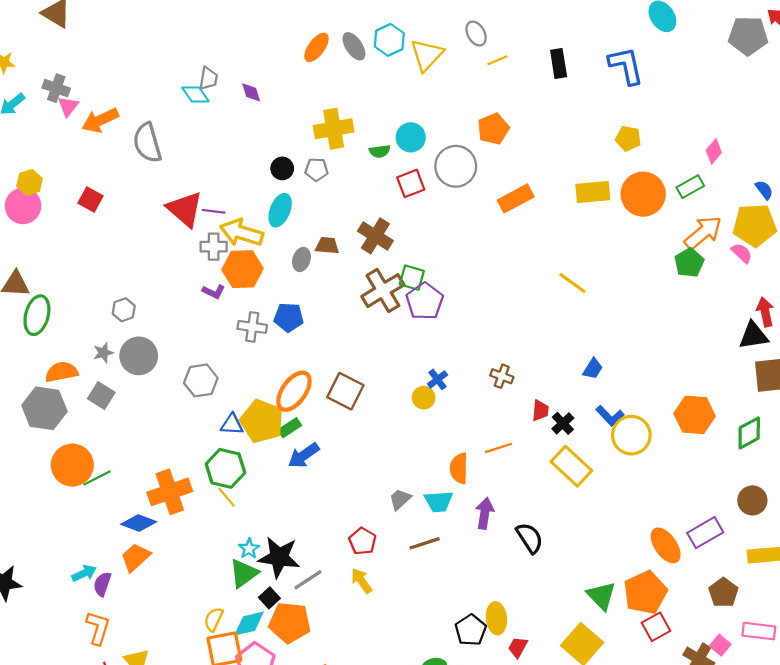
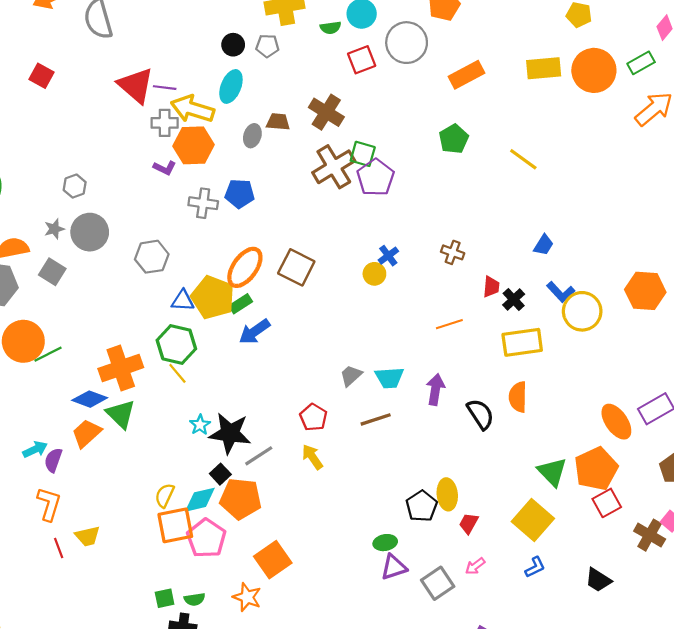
green pentagon: (689, 263) -> (454, 139), moved
yellow rectangle: (571, 466) -> (522, 342), turned -51
orange semicircle: (459, 468) -> (518, 397), moved
green triangle: (244, 573) -> (121, 414), moved, turned -40

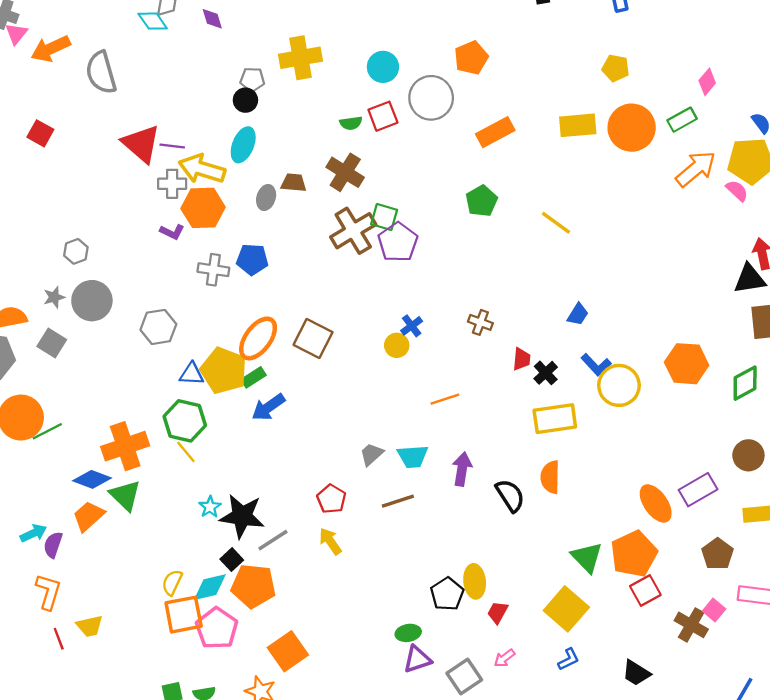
green semicircle: (331, 28) -> (351, 123), moved
gray pentagon: (267, 46) -> (252, 79), moved
orange line: (449, 324) -> (445, 399), moved

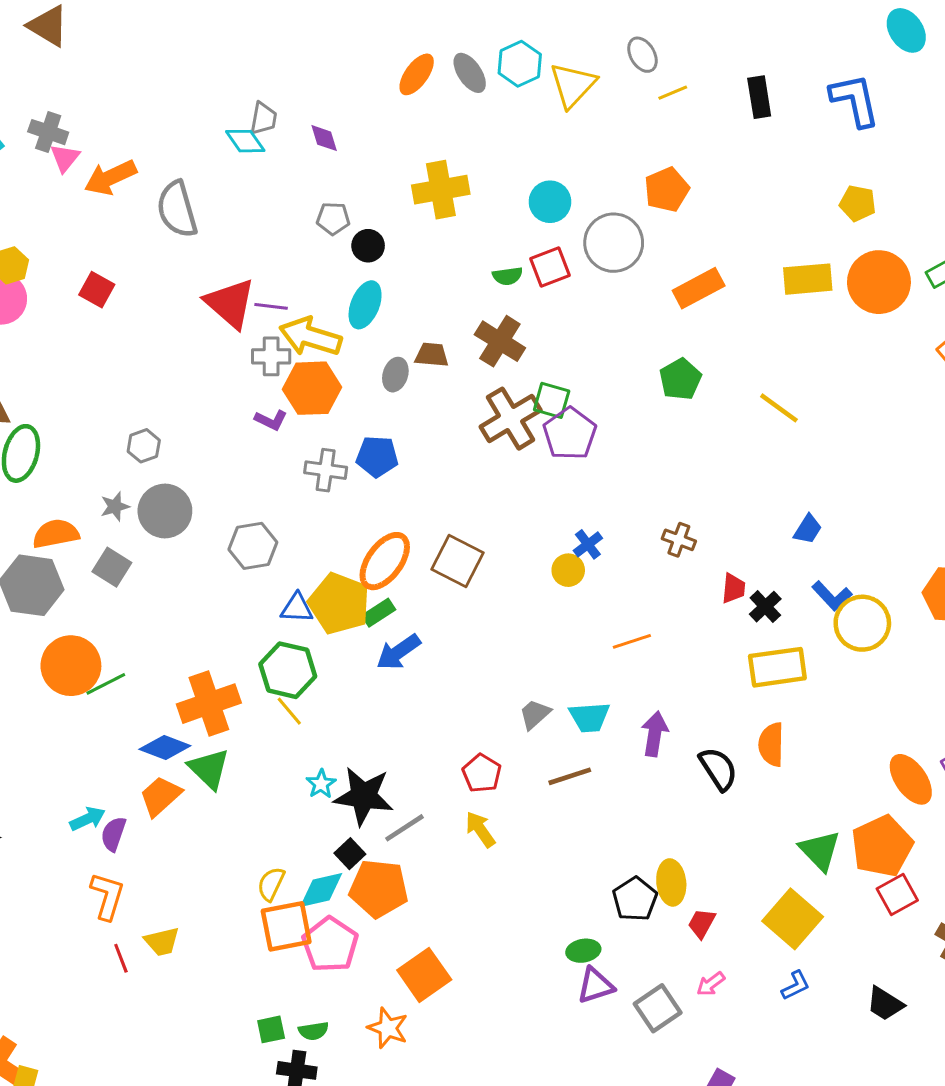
gray pentagon: (252, 79) -> (333, 218), moved

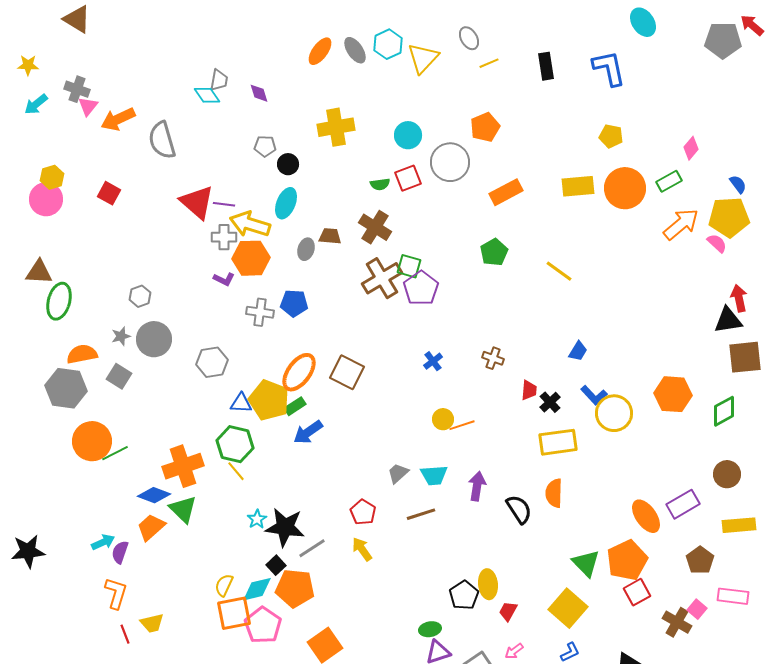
yellow circle: (568, 570) -> (443, 419), moved

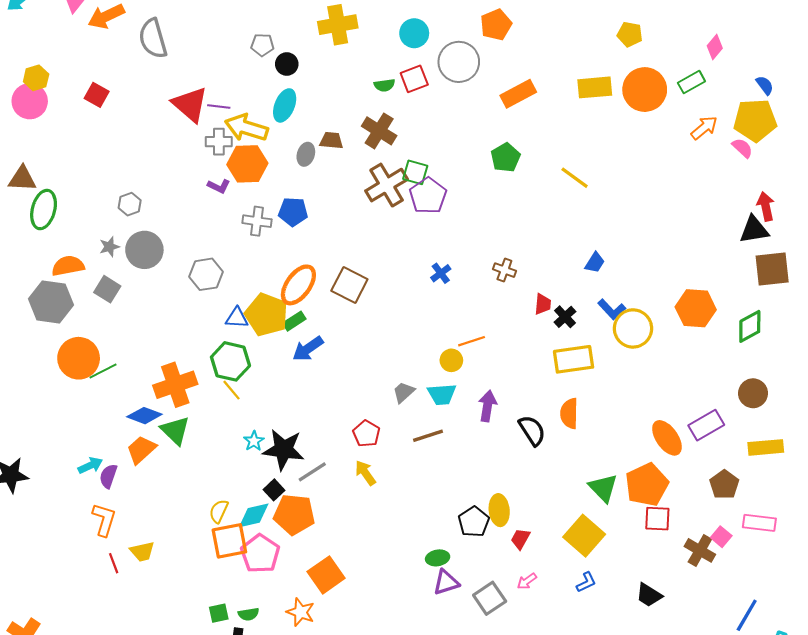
orange arrow: (681, 224) -> (704, 128), size x0.7
yellow circle: (443, 419) -> (451, 360), moved
red square: (637, 592) -> (657, 519), turned 32

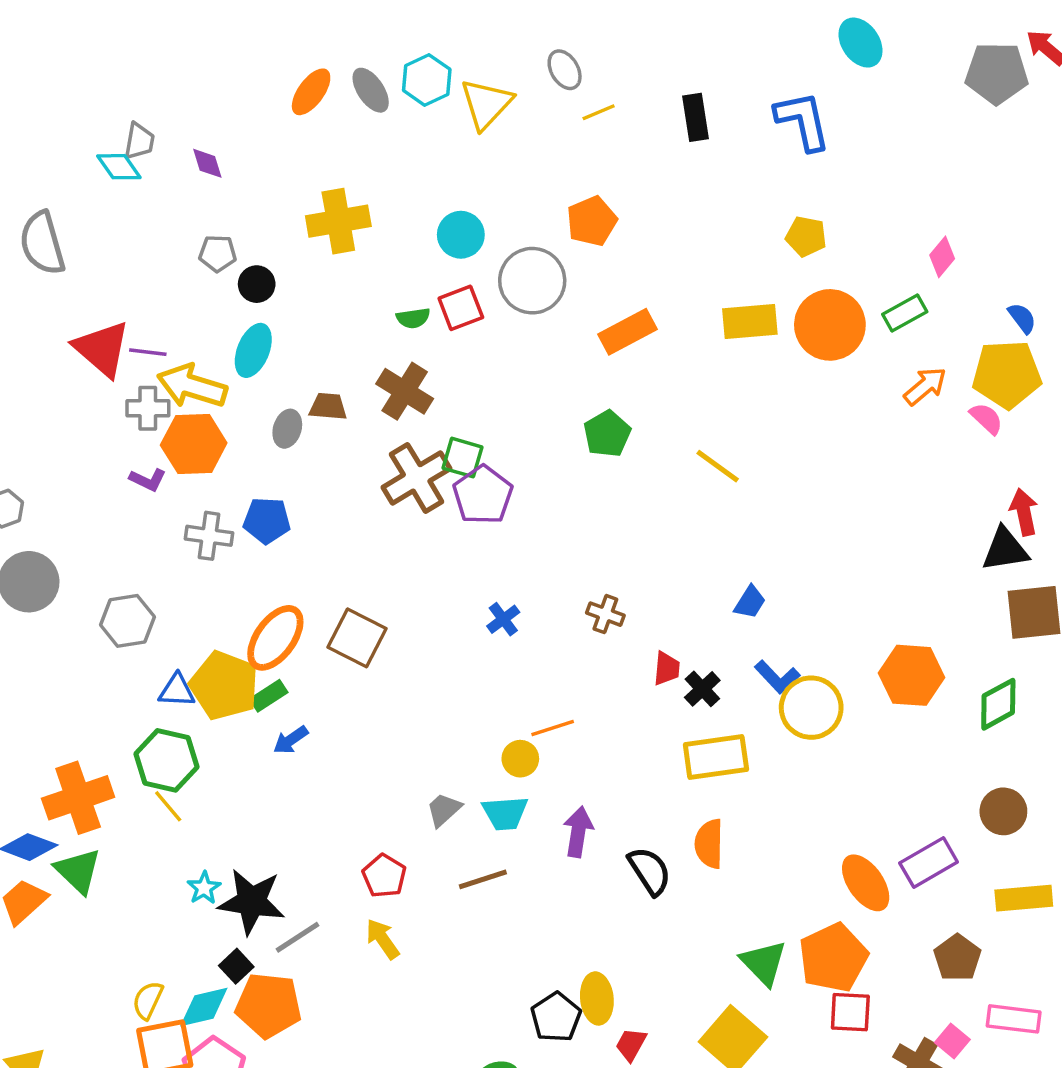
blue arrow: (308, 349) -> (291, 740), size x0.7

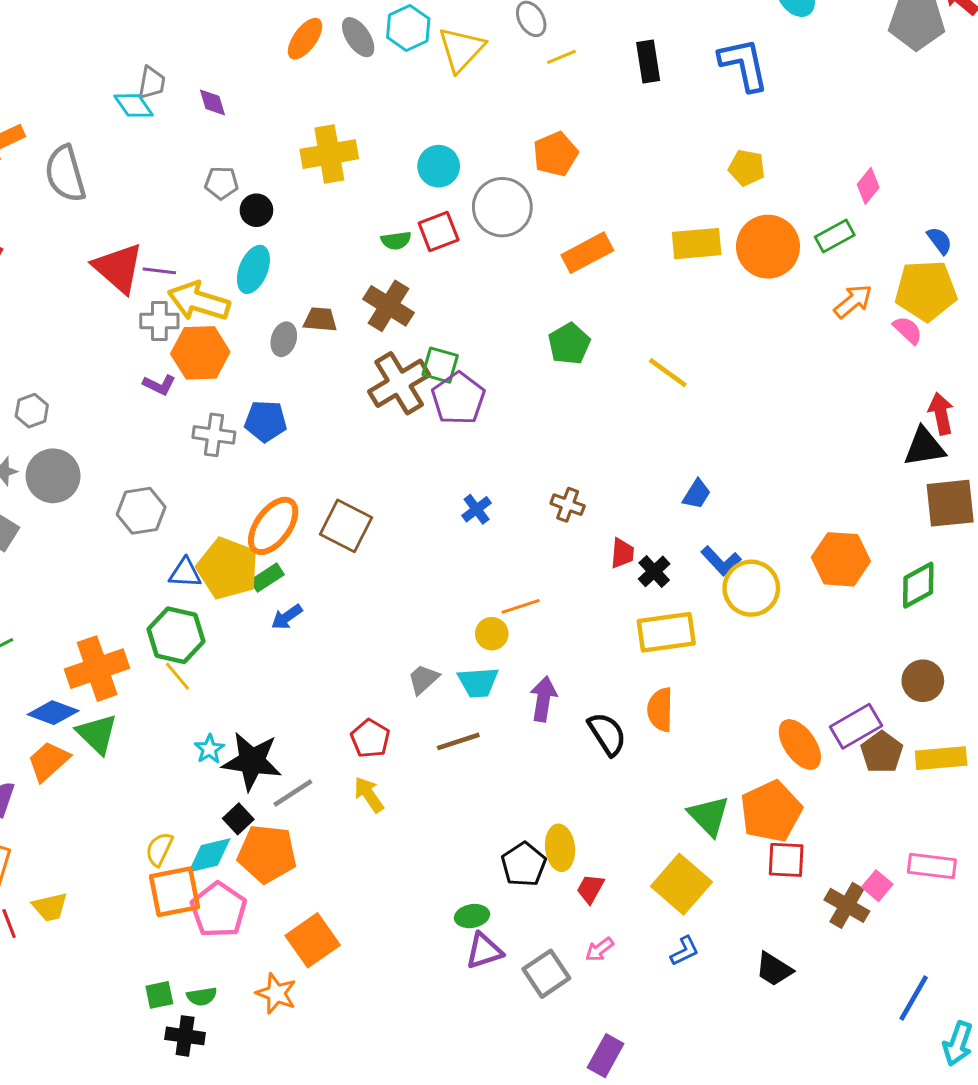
brown pentagon: (957, 958) -> (882, 752), moved

